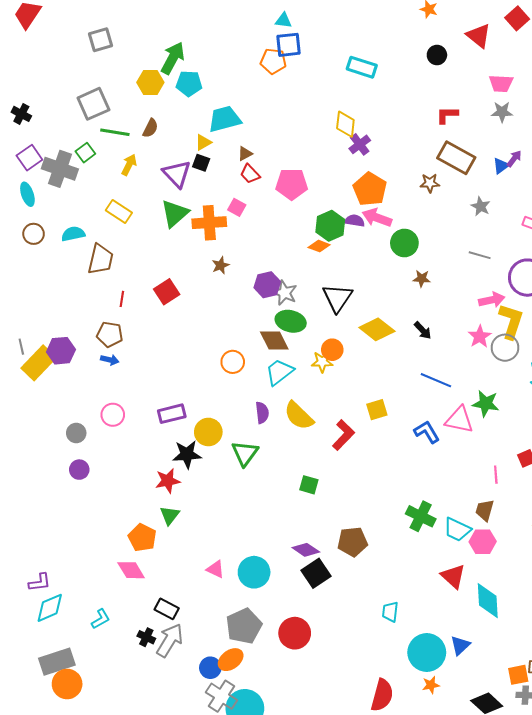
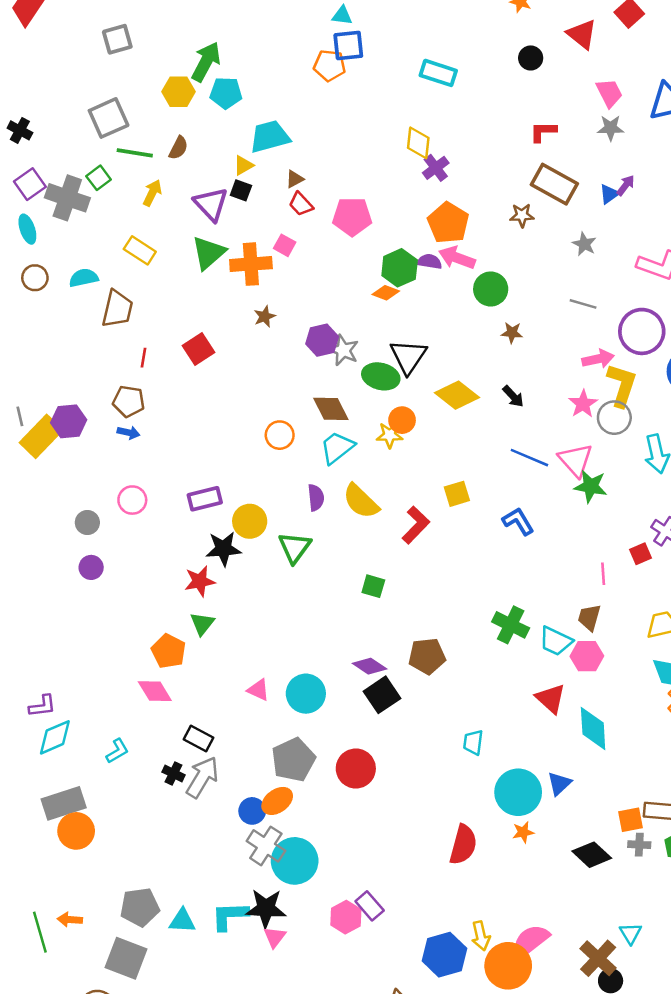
pink trapezoid: (501, 83) -> (609, 93), turned -120
green ellipse: (291, 321) -> (381, 376), moved
pink triangle: (459, 420) -> (576, 460), moved, turned 36

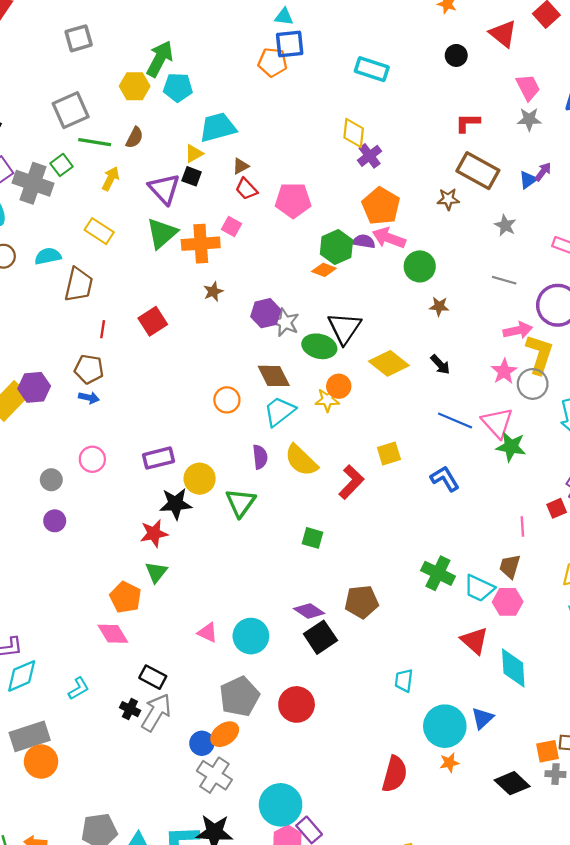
cyan circle: (295, 861) -> (281, 805), moved

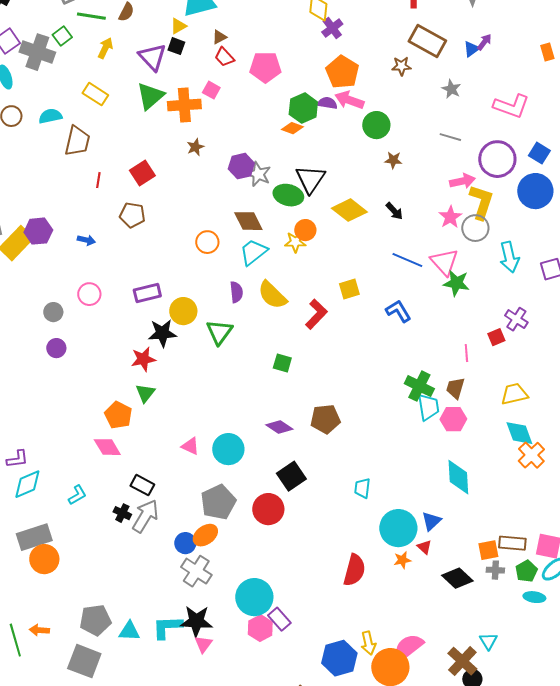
brown pentagon: (89, 369) -> (132, 215), moved
green cross: (438, 573) -> (419, 386), moved
cyan trapezoid: (479, 588) -> (428, 407), turned -124
black square: (320, 637) -> (291, 476), moved
red triangle: (474, 641) -> (424, 547), moved, size x0.6

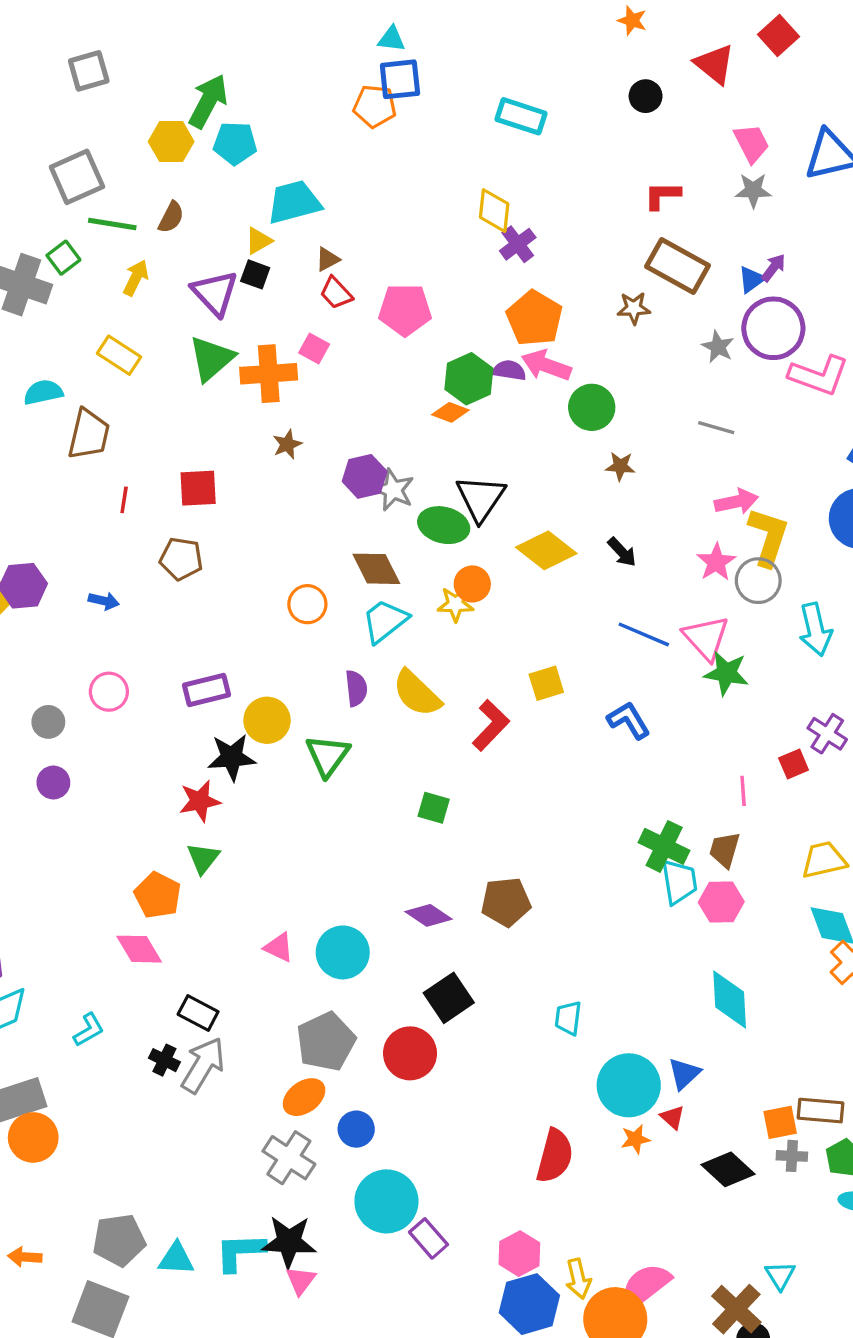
purple circle: (497, 159) -> (773, 328), moved
red square: (142, 173) -> (198, 488), turned 30
blue circle: (185, 543) -> (356, 1129), moved
pink hexagon: (260, 628) -> (519, 1254), moved

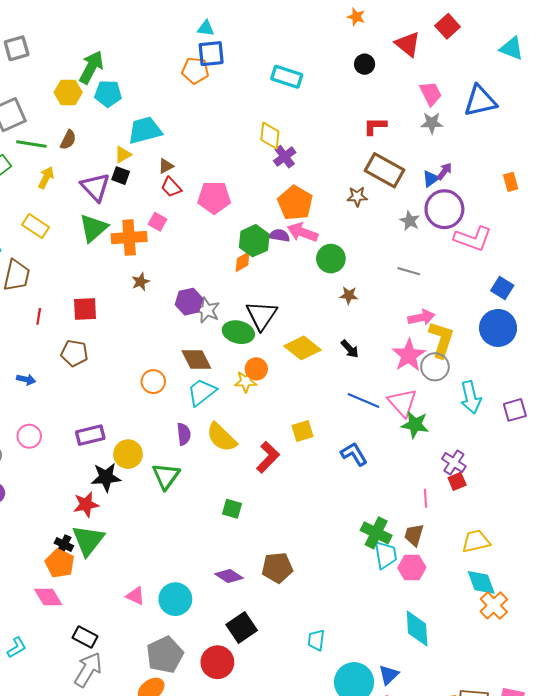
orange diamond: (450, 412) -> (243, 262), turned -50
pink star: (716, 562) -> (409, 355), size x1.4
purple cross: (827, 734) -> (454, 462), moved
green triangle: (203, 858) -> (88, 540), size x1.6
black cross: (164, 1060) -> (64, 544), moved

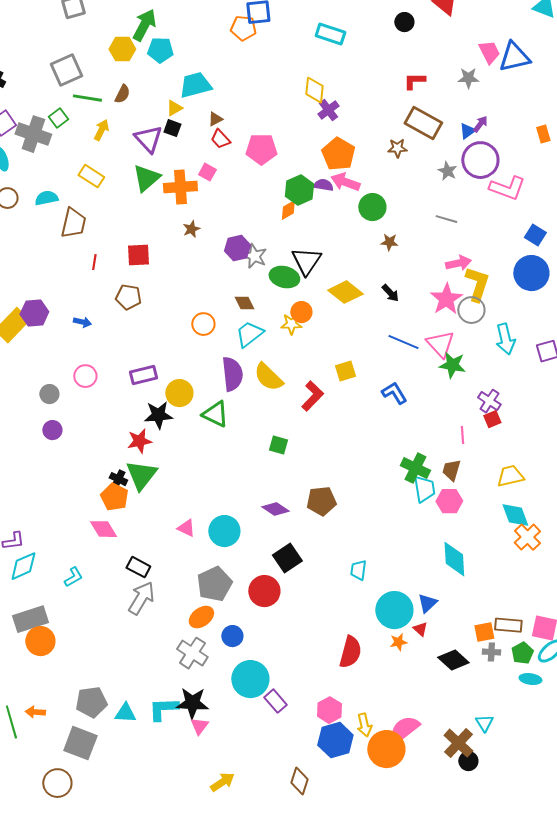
pink trapezoid: (431, 94) -> (489, 52), moved
brown diamond: (196, 359) -> (244, 303), size x0.7
purple semicircle: (184, 434) -> (232, 374), size x1.6
green triangle: (166, 476) -> (215, 414), turned -40

